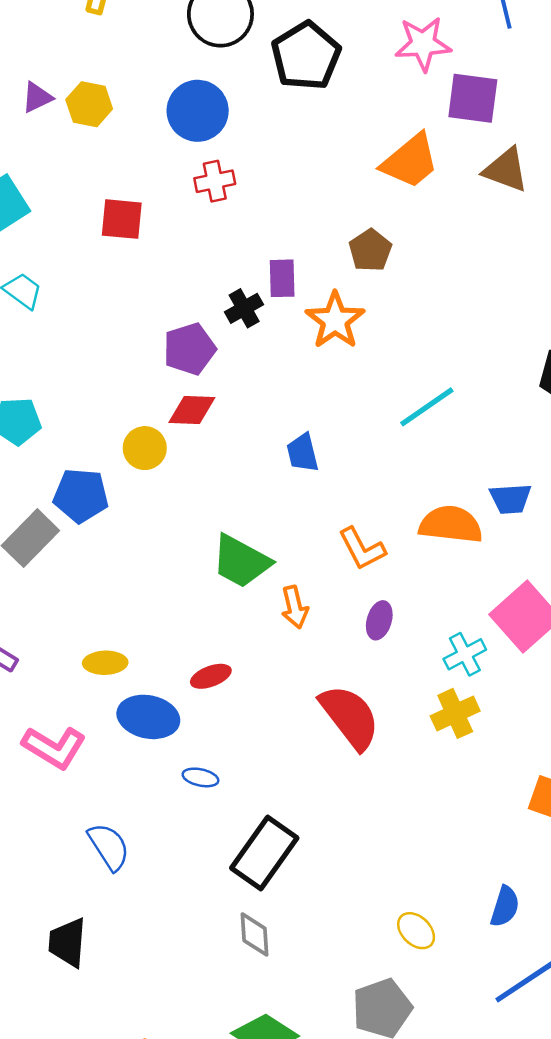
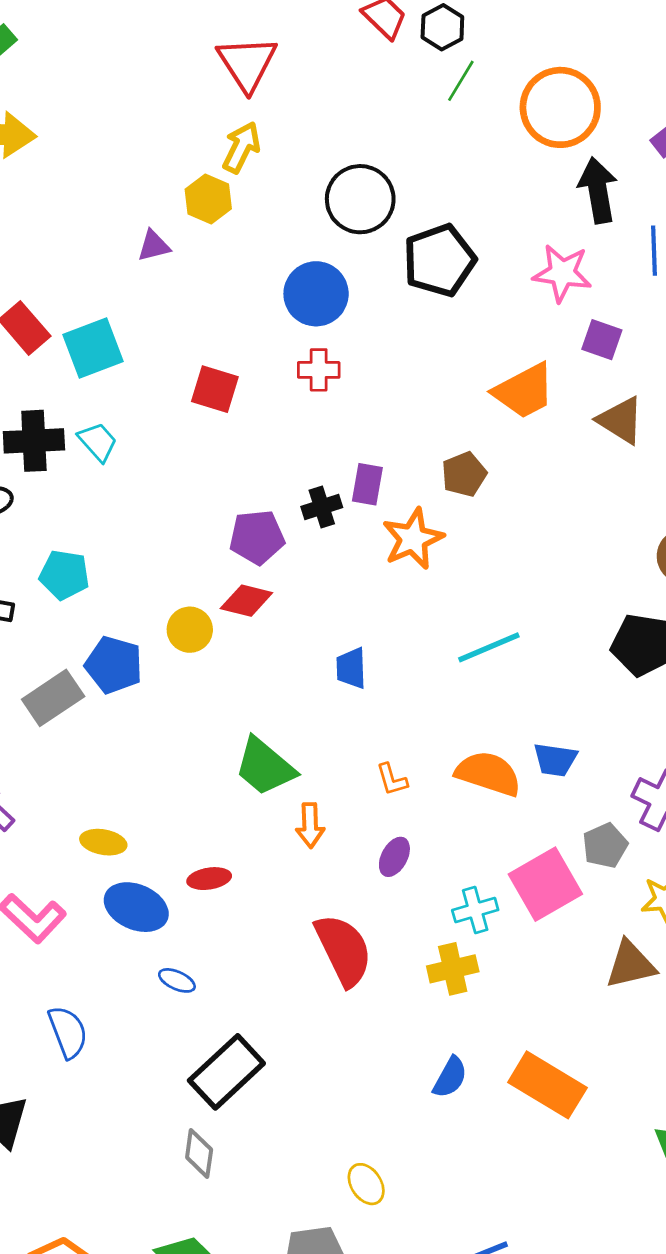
purple square: (473, 98) -> (602, 340), size x0.7
yellow hexagon: (89, 104) -> (208, 199), moved
orange L-shape: (362, 549) -> (392, 779), size x0.7
blue semicircle: (505, 906) -> (450, 1077), moved

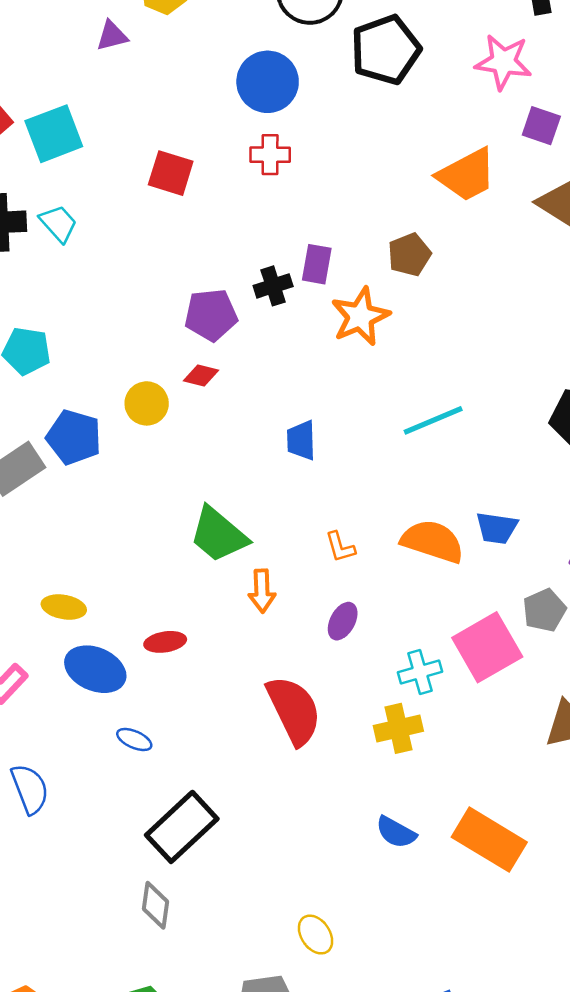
red diamond: (246, 601) -> (201, 376), size x0.7
blue semicircle: (450, 1077) -> (396, 832), turned 90

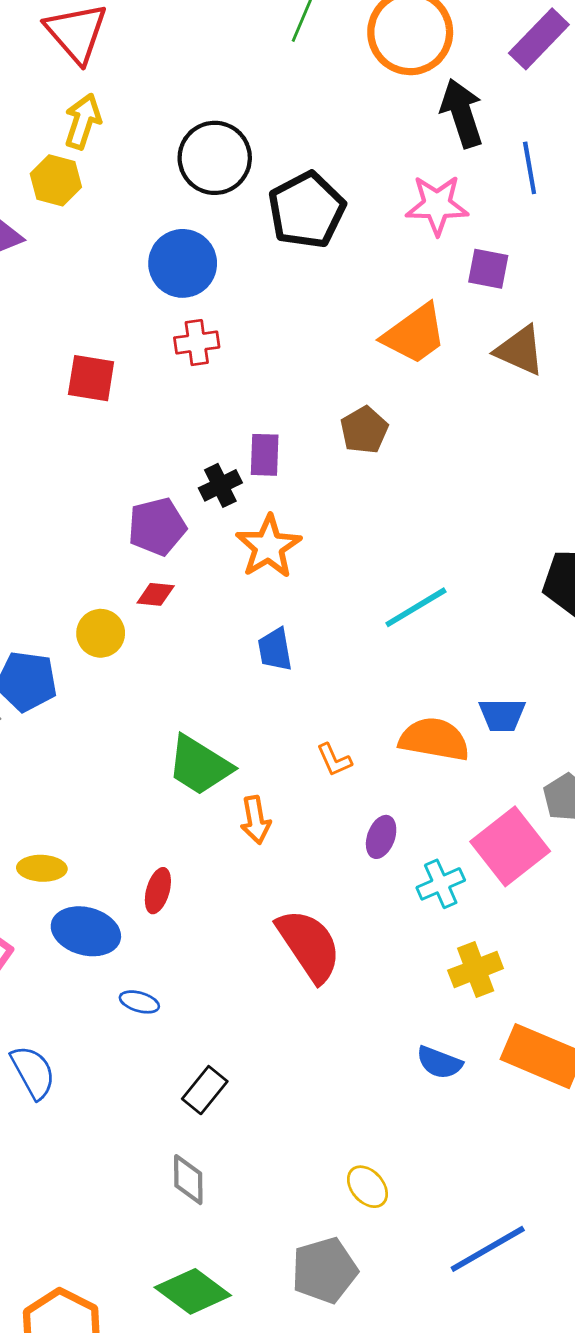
orange star: (360, 316) -> (269, 547), moved
purple ellipse: (343, 621) -> (381, 837), moved
red ellipse: (165, 642) -> (158, 891), turned -57
yellow cross: (398, 728) -> (476, 969), moved
black rectangle: (182, 827) -> (205, 1090), size x0.6

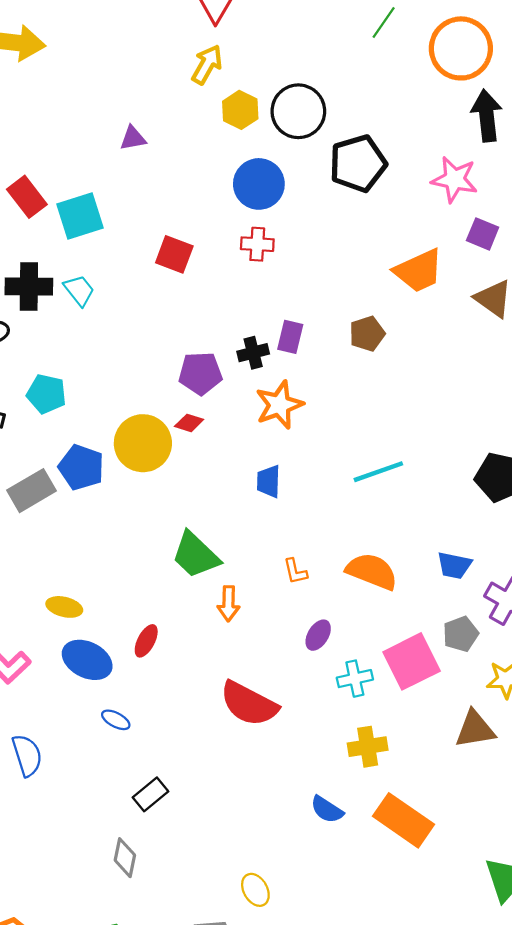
yellow hexagon: (56, 180) -> (240, 110), moved
yellow circle: (101, 633) -> (143, 443), size x1.6
blue trapezoid: (502, 715) -> (454, 565), moved
red semicircle: (309, 945) -> (249, 704), turned 140

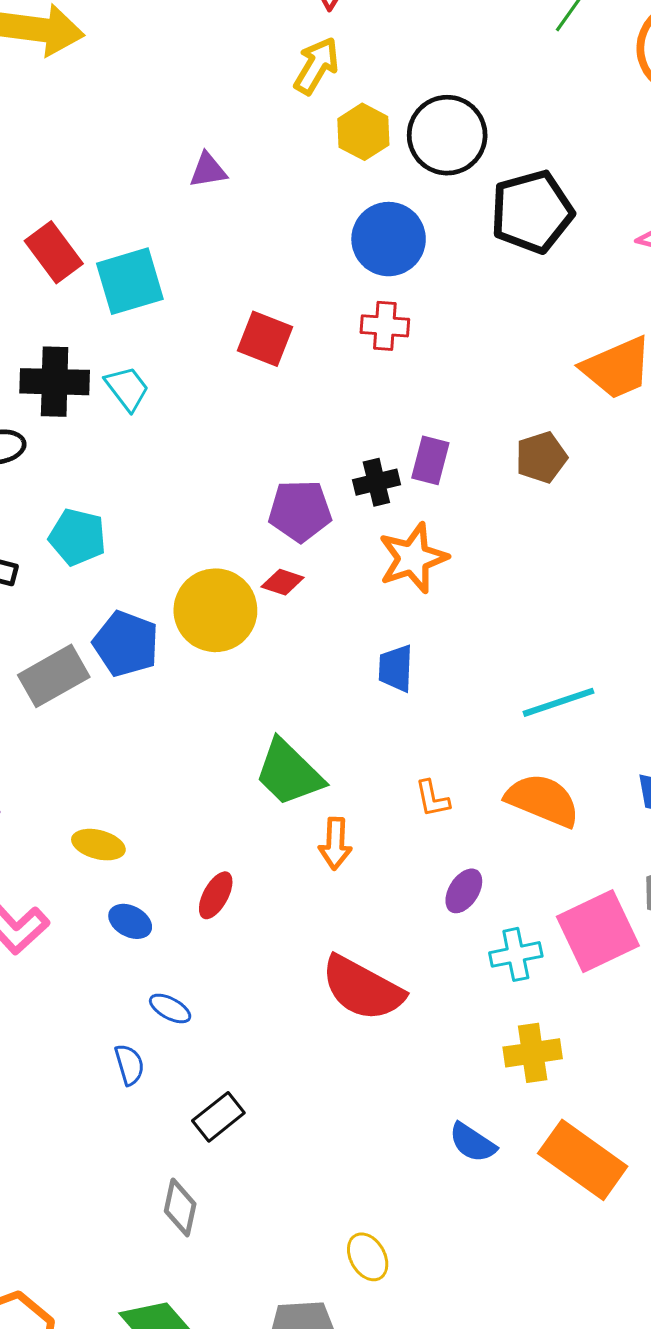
cyan line: (378, 472) -> (559, 702), moved
blue ellipse: (87, 660) -> (130, 921), size x0.6
blue semicircle: (27, 755) -> (129, 1065), moved, size x0.7

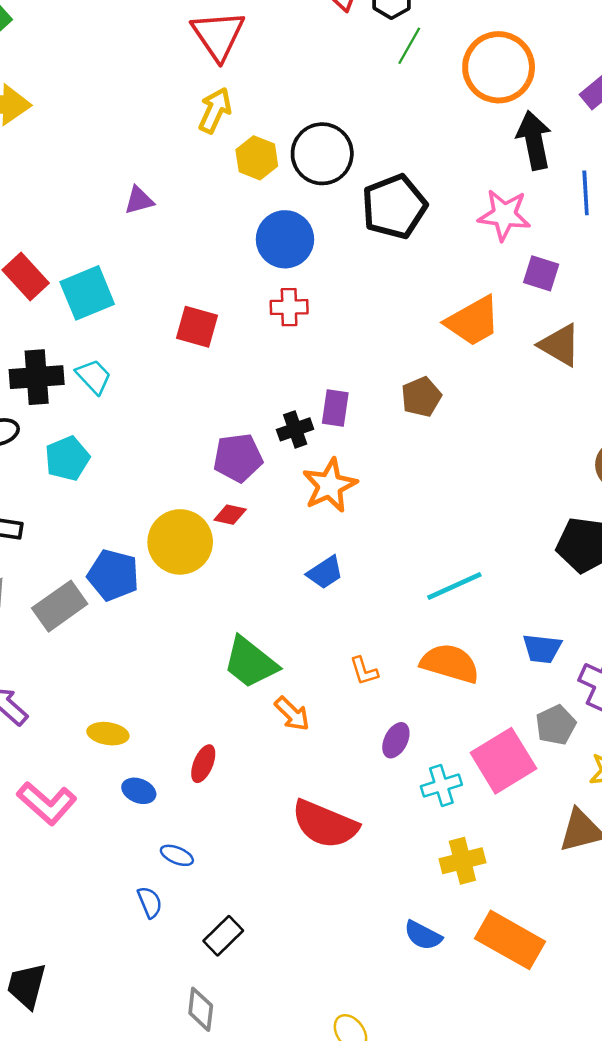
cyan pentagon: (77, 537) -> (67, 458), moved, turned -30
blue trapezoid: (396, 668) -> (325, 573), turned -120
orange arrow: (335, 844) -> (292, 714), turned -42

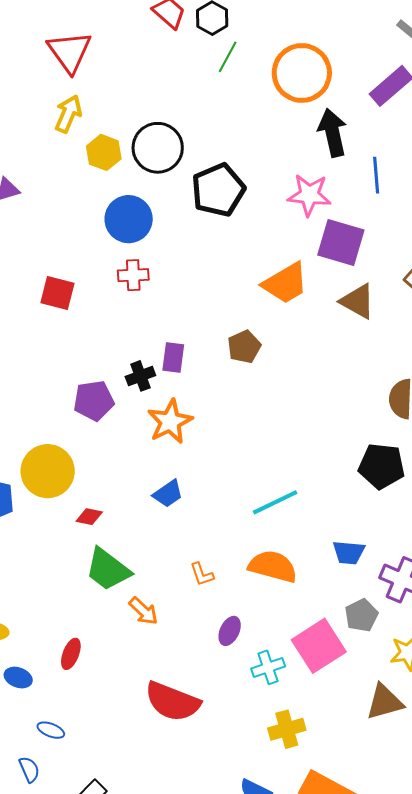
purple square: (541, 273) -> (341, 243), size x1.6
red diamond: (230, 515) -> (89, 517), moved

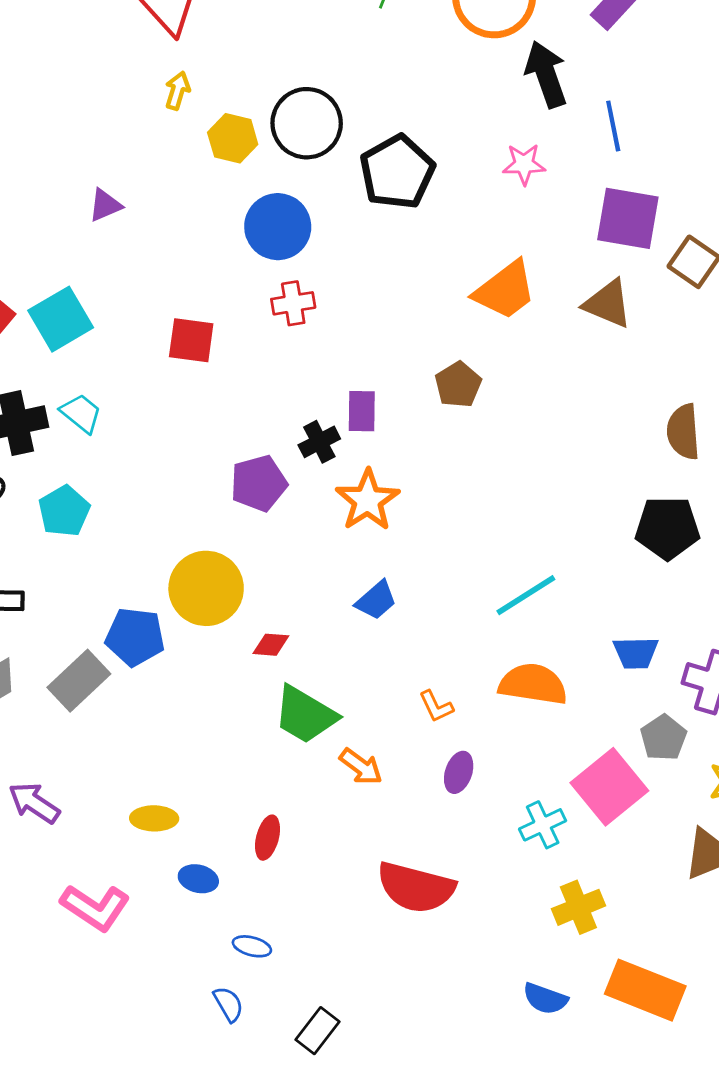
yellow arrow: (68, 114) -> (177, 91), size x0.7
pink star: (309, 195) -> (524, 164), size x0.7
purple square: (341, 243) -> (628, 218), moved
purple ellipse: (230, 631) -> (459, 772), moved

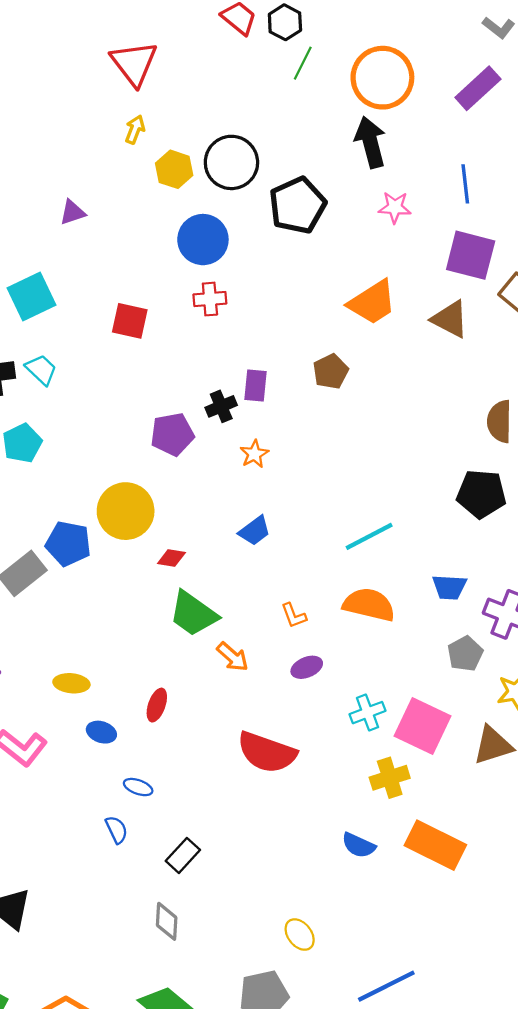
black arrow: (546, 74) -> (370, 142), moved
orange star: (368, 500) -> (254, 454), size x0.6
purple ellipse: (459, 772) -> (307, 667), turned 44
pink square: (609, 787) -> (423, 726), moved, turned -30

